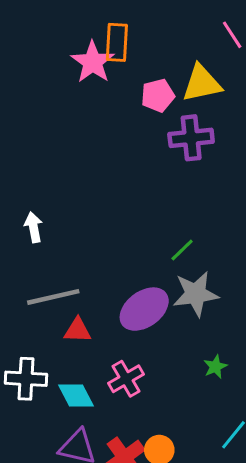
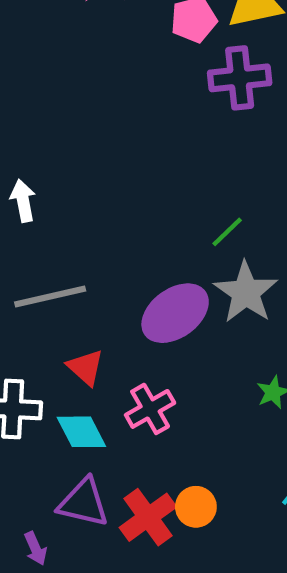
gray star: (196, 294) -> (246, 292), turned -30
red triangle: (77, 330) -> (86, 367), moved, turned 40

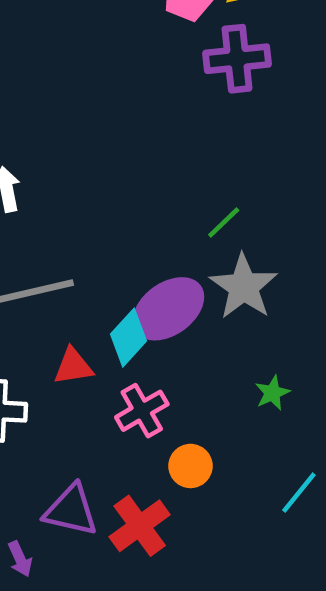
red triangle: (86, 367) -> (73, 366), turned -51
cyan diamond: (81, 432) -> (129, 338), moved, turned 70
orange circle: (196, 507) -> (190, 466), moved

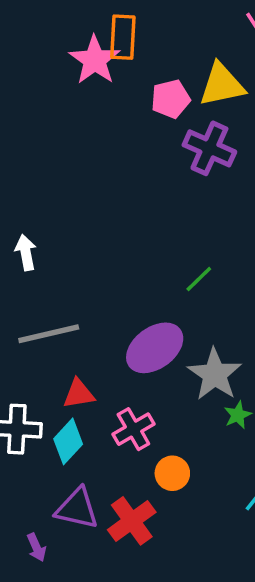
purple cross: (237, 59) -> (209, 148), turned 30
gray star: (244, 287) -> (215, 374), moved
cyan diamond: (129, 338) -> (68, 441), moved

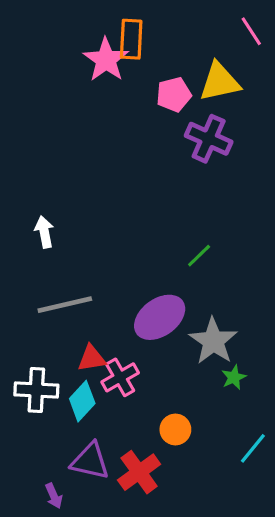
pink cross: (133, 429) -> (120, 377), moved

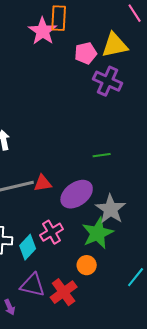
green line: (199, 256) -> (102, 155), turned 36
red triangle: (92, 358) -> (43, 183), moved
green star: (234, 377) -> (98, 233), moved, size x2.0

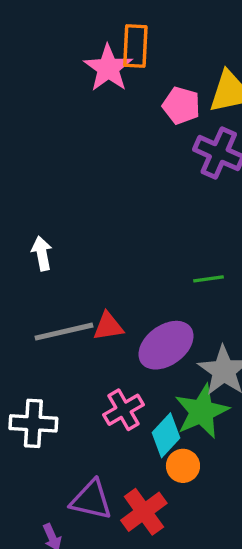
pink pentagon: (86, 53) -> (181, 105), turned 30
cyan diamond: (28, 247) -> (166, 435), moved

